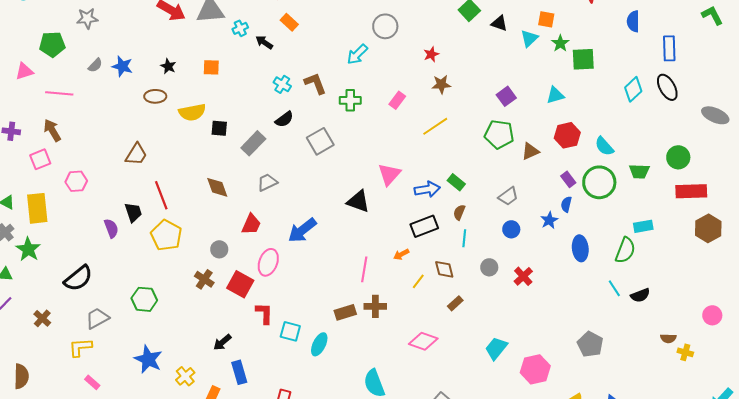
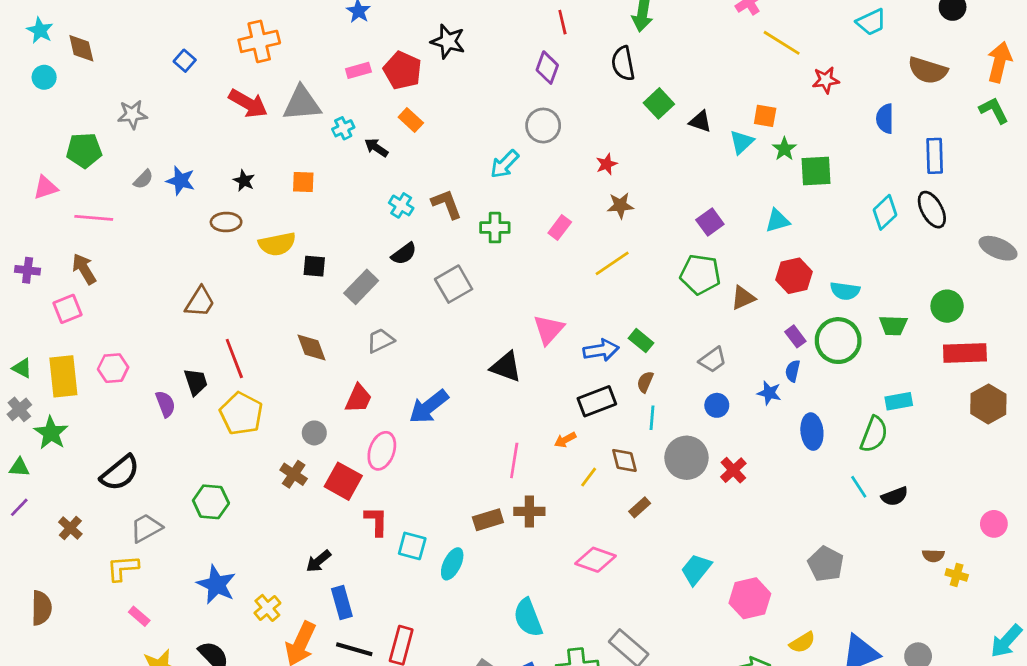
cyan semicircle: (604, 146) -> (845, 291), turned -40
pink hexagon: (76, 181) -> (113, 368), moved
blue star: (549, 220) -> (769, 393), turned -30
gray circle: (489, 267) -> (686, 458), size x1.8

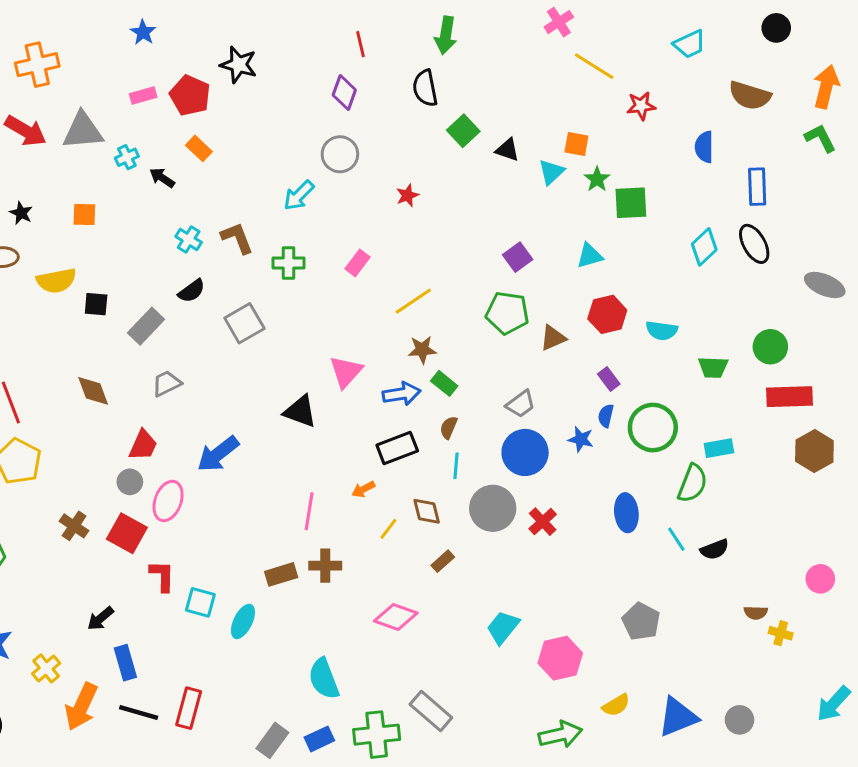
brown star: (620, 205) -> (422, 350), moved
green circle: (838, 341) -> (653, 428), moved
blue circle: (717, 405) -> (525, 452), size x1.8
blue ellipse: (812, 432) -> (626, 513), moved
gray circle: (314, 433) -> (130, 482), moved

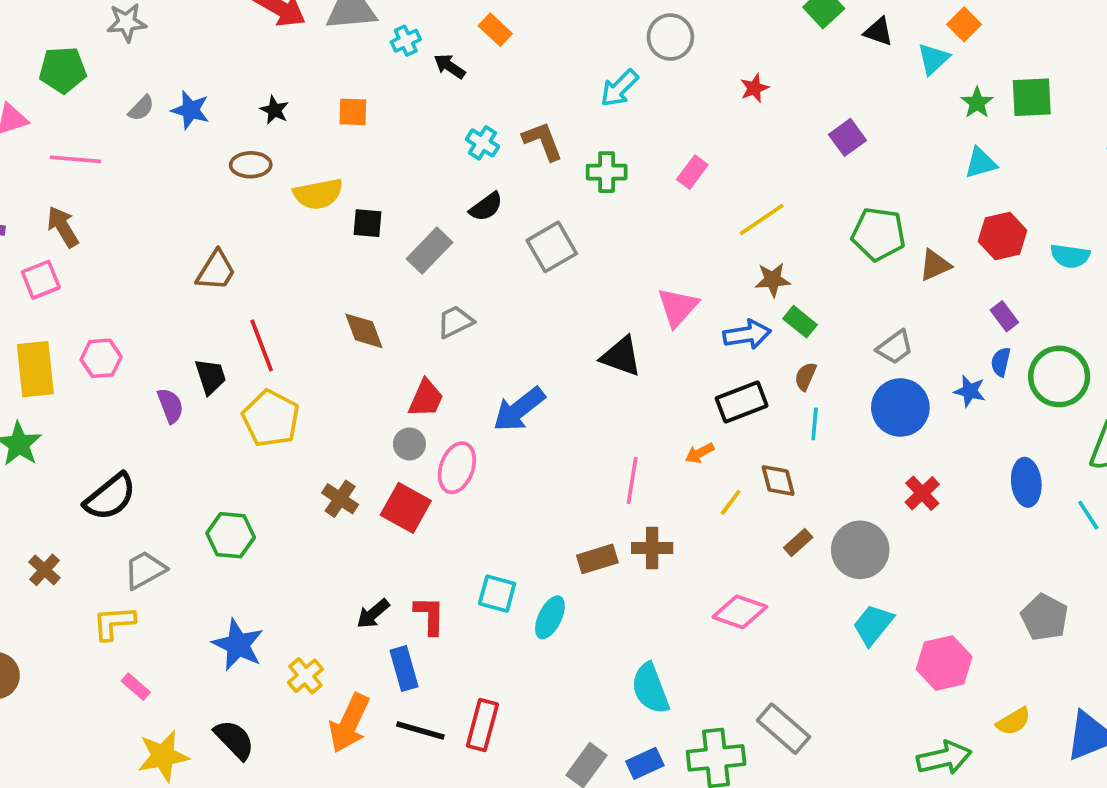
orange square: (576, 144) -> (964, 24), turned 35
green star: (597, 179) -> (977, 103), moved
purple square: (518, 257) -> (847, 137), moved
gray circle: (493, 508) -> (860, 550), moved
red L-shape: (162, 576) -> (430, 616), moved

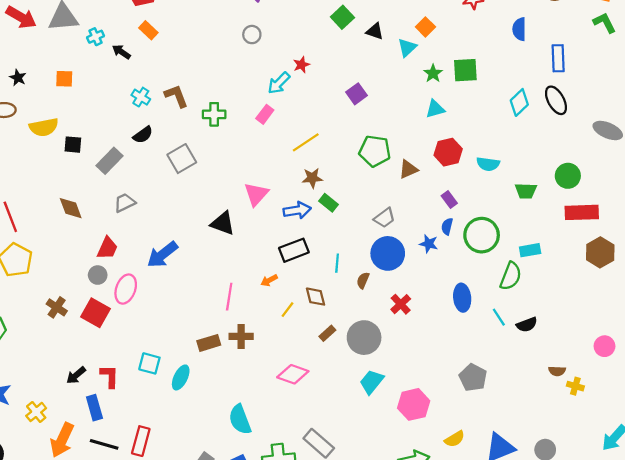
gray circle: (670, 37) -> (252, 35), size x0.7
cyan arrow: (619, 88) -> (279, 83), moved
brown semicircle: (805, 376) -> (363, 280), moved

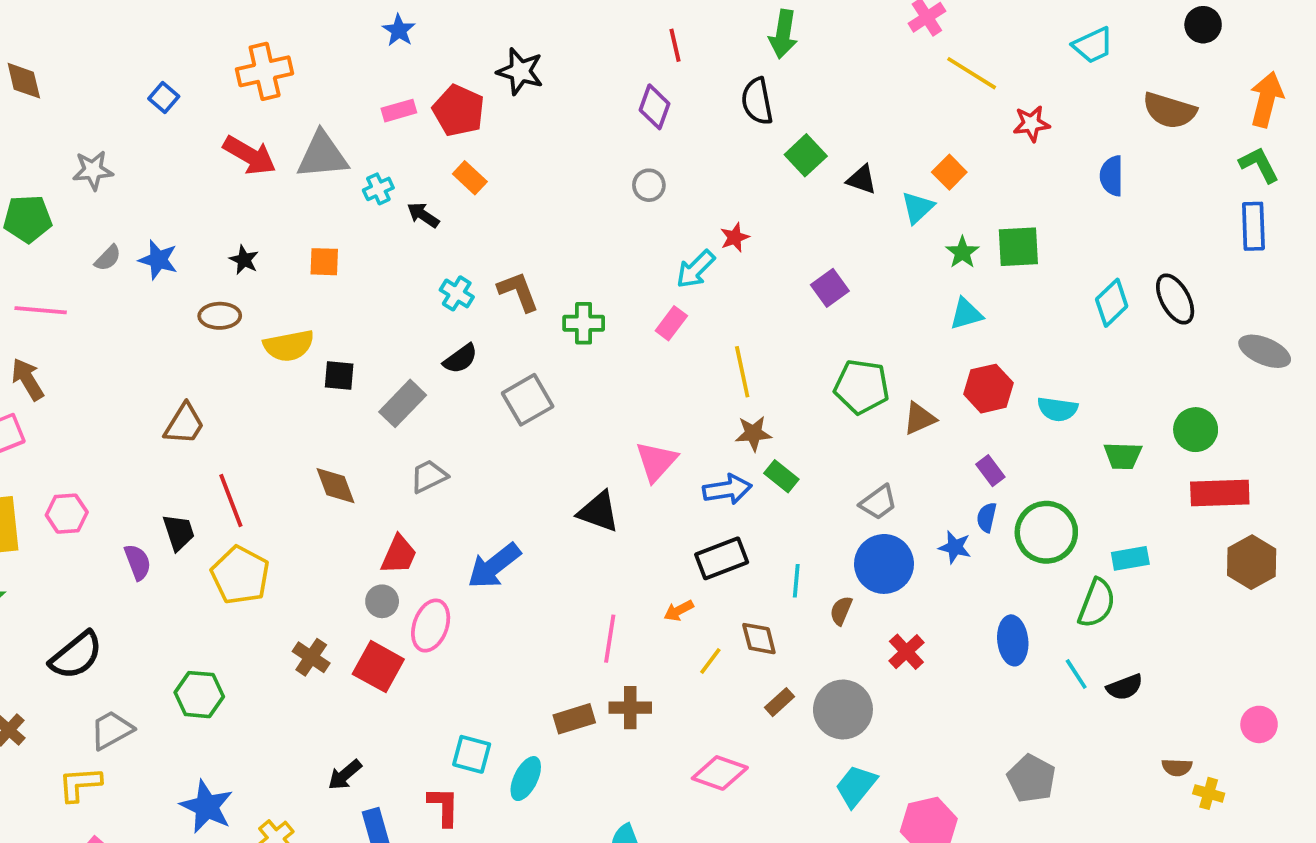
blue rectangle: (558, 58) -> (1253, 226), moved
yellow line: (306, 142) -> (742, 372), turned -68
red L-shape: (110, 376) -> (444, 807), moved

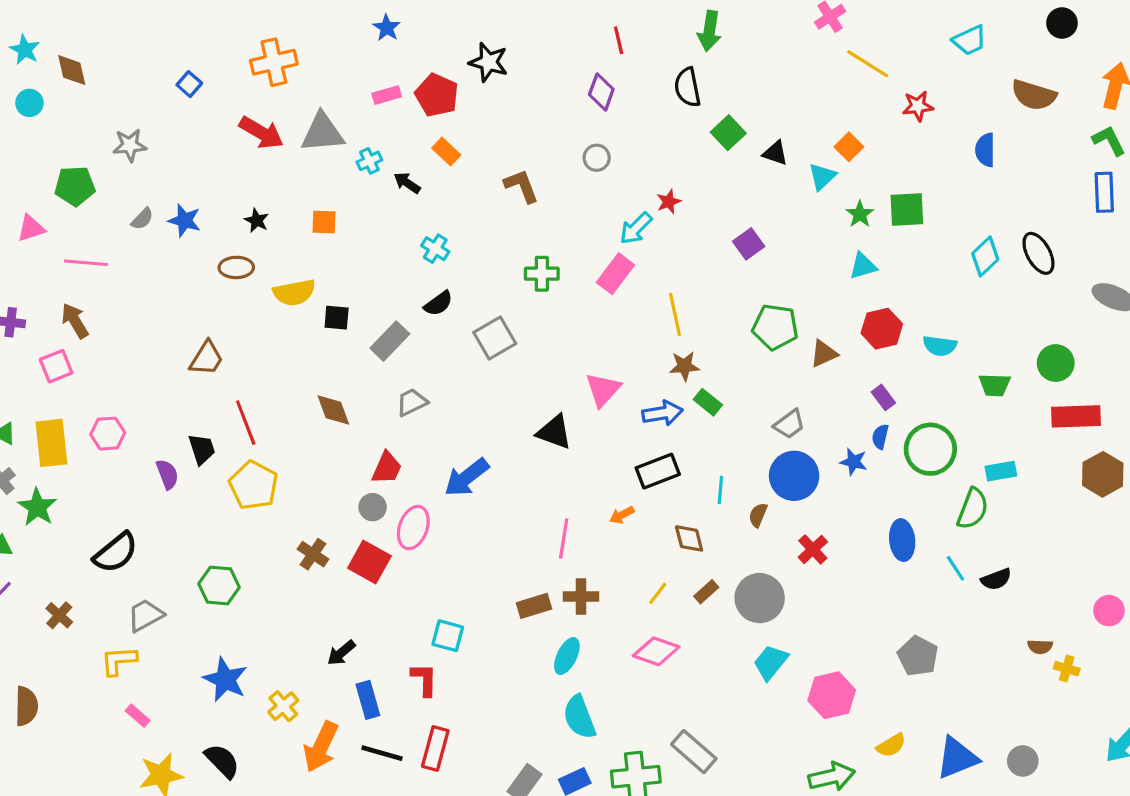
brown L-shape: (518, 292) -> (521, 186), moved
pink rectangle: (671, 323) -> (615, 274), size x1.4
yellow line: (710, 661) -> (658, 593), moved
cyan ellipse: (526, 779) -> (567, 656), moved

